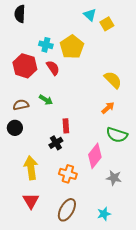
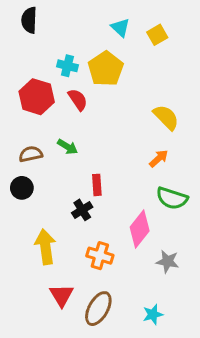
cyan triangle: (90, 15) -> (120, 28), moved
red triangle: (31, 201) -> (62, 295), moved

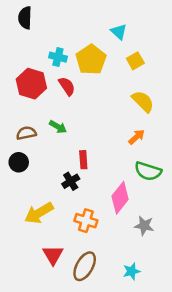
cyan triangle: (120, 28) -> (119, 32), moved
yellow square: (157, 35) -> (135, 61), moved
yellow arrow: (45, 247) -> (39, 213), turned -112

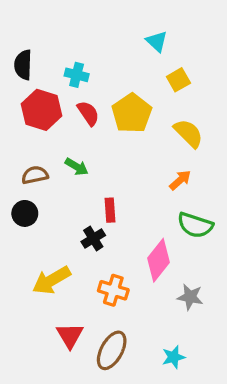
black semicircle: (25, 18) -> (23, 65), moved
yellow pentagon: (91, 60) -> (132, 113), moved

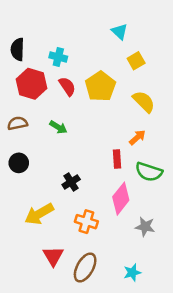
brown semicircle: (35, 175) -> (17, 123), moved
red rectangle: (110, 210) -> (117, 159), moved

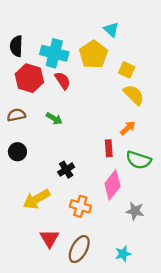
cyan cross: (58, 57) -> (54, 53), size x1.6
yellow square: (136, 61) -> (127, 70), moved, turned -35
yellow pentagon: (100, 86) -> (93, 54), moved

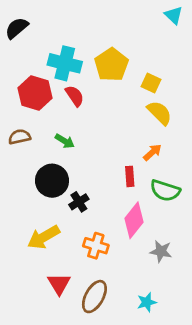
cyan triangle: (111, 29) -> (174, 15), moved
black semicircle: (16, 46) -> (17, 28), moved, turned 48
black circle: (17, 152) -> (52, 181), moved, size x1.5

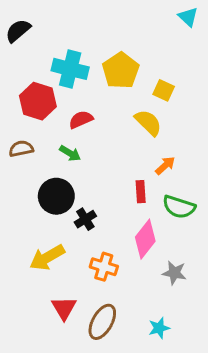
red semicircle: (75, 96) -> (81, 120), moved, turned -80
yellow semicircle: (159, 113) -> (148, 123), moved

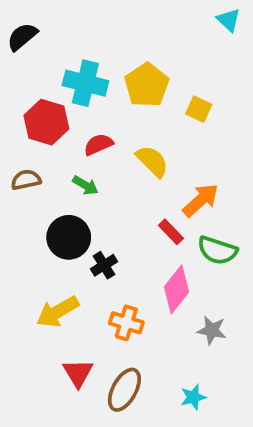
yellow semicircle: (148, 123) -> (152, 161), moved
orange arrow: (165, 166) -> (201, 200), size x1.5
red rectangle: (141, 192) -> (171, 232), turned -40

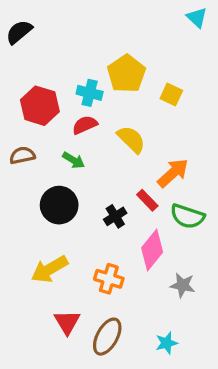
cyan cross: (85, 83) -> (90, 93), moved, size x0.7
black cross: (104, 265) -> (115, 216), moved

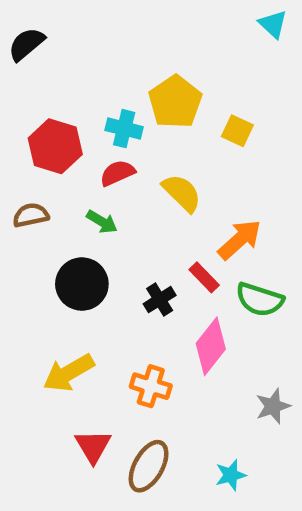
gray star: (183, 285) -> (273, 406), moved, turned -30

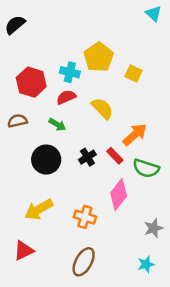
black cross: (160, 300) -> (87, 157), moved
red triangle: (93, 446) -> (24, 251), moved, turned 35
cyan star: (231, 475) -> (146, 264), moved

